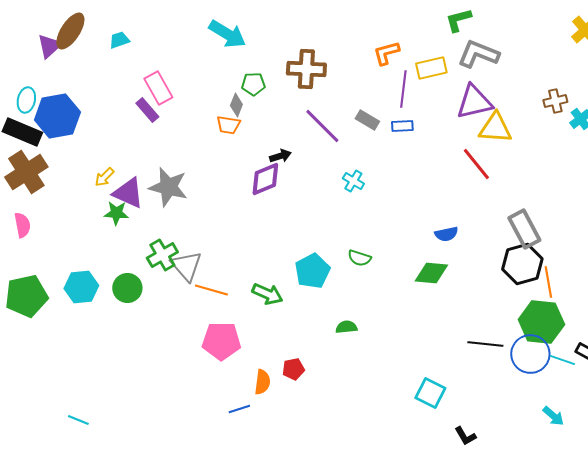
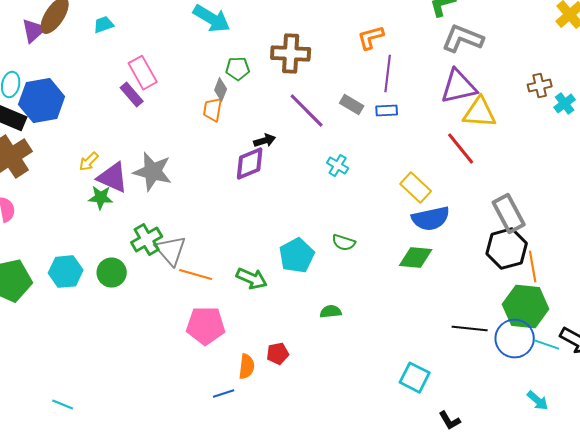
yellow rectangle: (431, 68) -> (416, 188), moved, turned 56
orange trapezoid: (228, 125) -> (213, 110), turned 90
blue semicircle: (446, 234) -> (431, 219), size x1.6

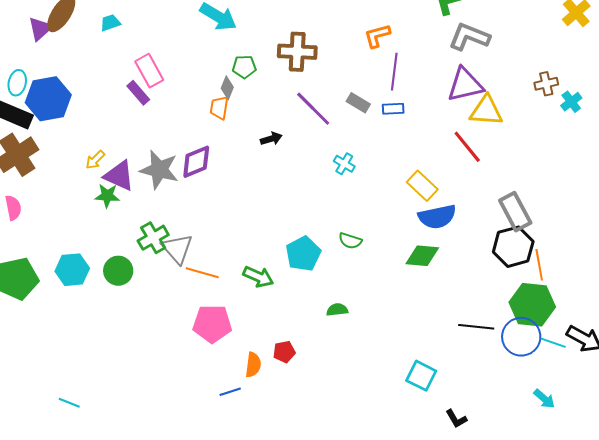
purple diamond: (250, 164) -> (196, 162), moved

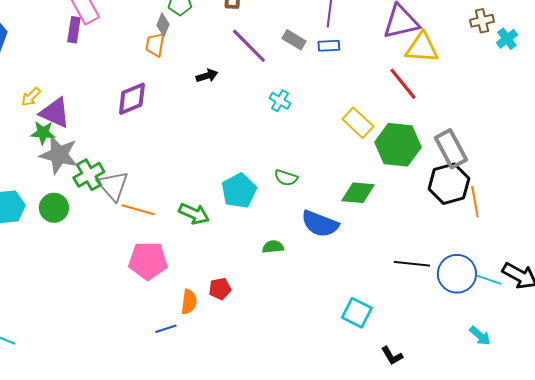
purple rectangle: (138, 93) -> (74, 30), turned 50
gray star: (159, 170) -> (59, 155), moved
blue semicircle: (437, 217) -> (320, 224), moved, turned 33
green hexagon: (532, 305) -> (398, 145), moved

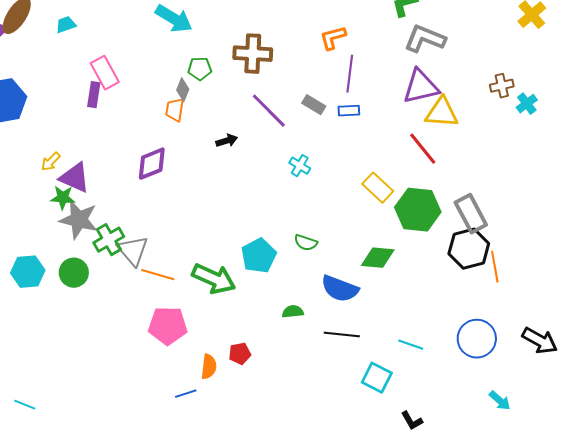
green arrow: (194, 214) -> (214, 279), size x1.4
black line: (412, 264) -> (342, 335), moved
cyan line: (489, 280) -> (411, 345), moved

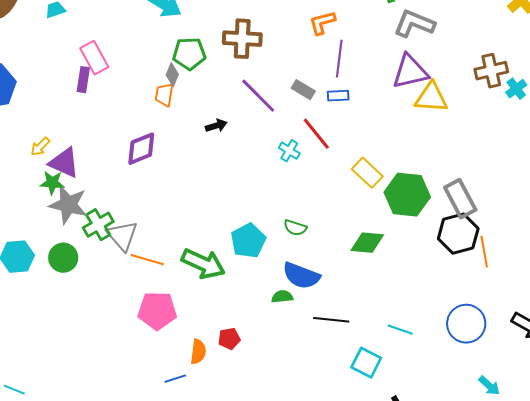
green pentagon: (200, 69) -> (189, 54), size x1.4
brown cross: (502, 86) -> (491, 71), size x1.4
red line: (423, 149) -> (316, 134), moved
blue semicircle: (340, 289) -> (301, 276), moved

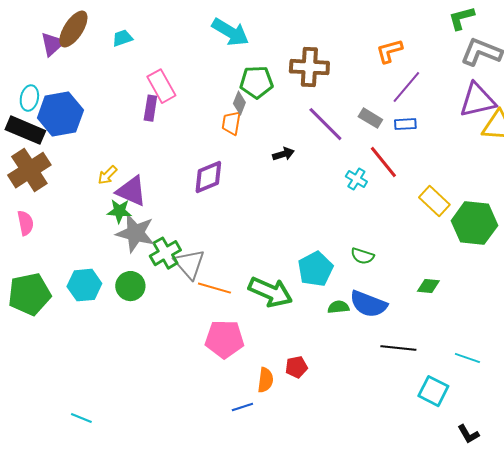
purple line: (339, 59) -> (406, 87), turned 33
green diamond: (367, 243) -> (428, 286), moved, size x0.7
green semicircle: (282, 297) -> (338, 307), moved

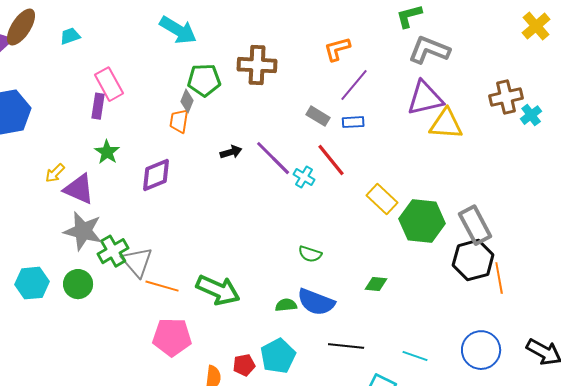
purple line: (325, 124) -> (273, 158), moved
green star: (119, 211) -> (107, 152), moved, turned 30
cyan pentagon: (315, 269) -> (278, 356), moved

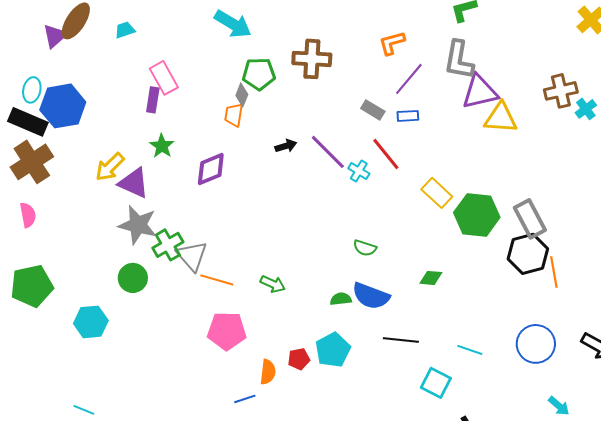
gray L-shape: (429, 50) -> (459, 60), moved, turned -102
yellow arrow: (55, 173) -> (110, 167), size x1.5
cyan hexagon: (32, 283) -> (91, 322), moved
green arrow: (218, 290) -> (273, 284), size x0.6

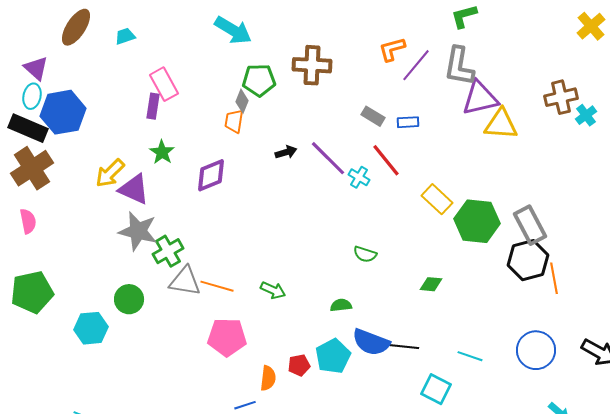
purple triangle: (55, 36) -> (36, 68), moved, turned -36
purple line: (409, 79) -> (416, 65), moved
gray triangle: (192, 256) -> (185, 281), moved, turned -40
green circle: (133, 278) -> (129, 299), moved
blue semicircle: (371, 296) -> (371, 342), moved

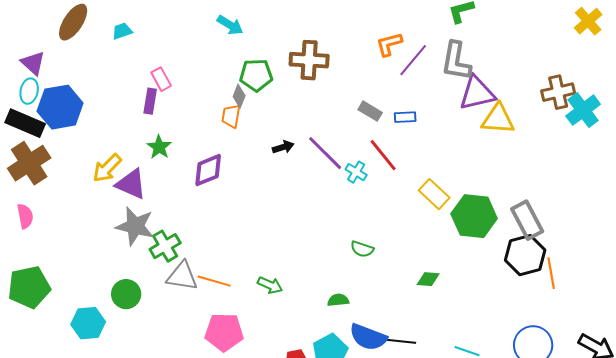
cyan arrow: (233, 30) -> (230, 25), size x0.7
pink rectangle: (164, 84) -> (161, 79), size x0.7
cyan cross: (586, 115) -> (583, 110), size x1.6

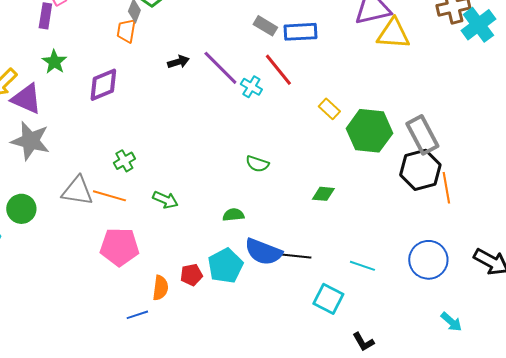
blue rectangle: (405, 117) -> (300, 32), size x1.5
yellow rectangle: (434, 194) -> (329, 109), size x0.7
green cross: (165, 246) -> (124, 161), moved, size x0.7

